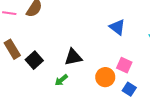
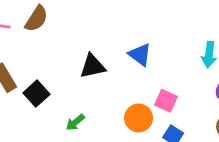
blue triangle: (117, 27) -> (140, 55), moved
black triangle: (73, 57) -> (93, 66), moved

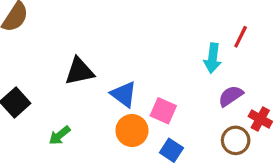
blue triangle: (140, 55) -> (124, 94), moved

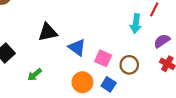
purple semicircle: (231, 96) -> (162, 41), moved
orange circle: (132, 131) -> (82, 82), moved
brown circle: (236, 140) -> (129, 65), moved

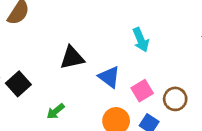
cyan arrow: (136, 24) -> (141, 40), moved, turned -30
pink square: (103, 58) -> (142, 91), turned 35

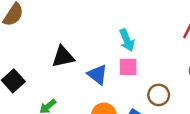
pink square: (142, 91) -> (128, 67), moved, turned 30

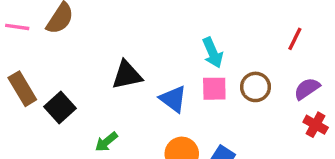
brown circle: (159, 95) -> (256, 87), moved

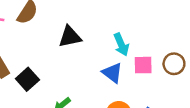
cyan arrow: (213, 53) -> (121, 44), moved
black triangle: (127, 75) -> (70, 37), moved

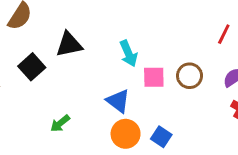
blue triangle: (112, 73) -> (118, 101), moved
black square: (27, 79) -> (32, 67), moved

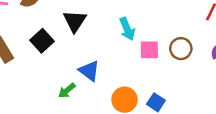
black triangle: (69, 44) -> (75, 21), turned -45
blue triangle: (118, 101) -> (89, 71), moved

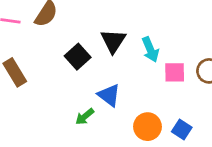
black triangle: (75, 21) -> (113, 41), moved
black square: (42, 41) -> (78, 57), moved

